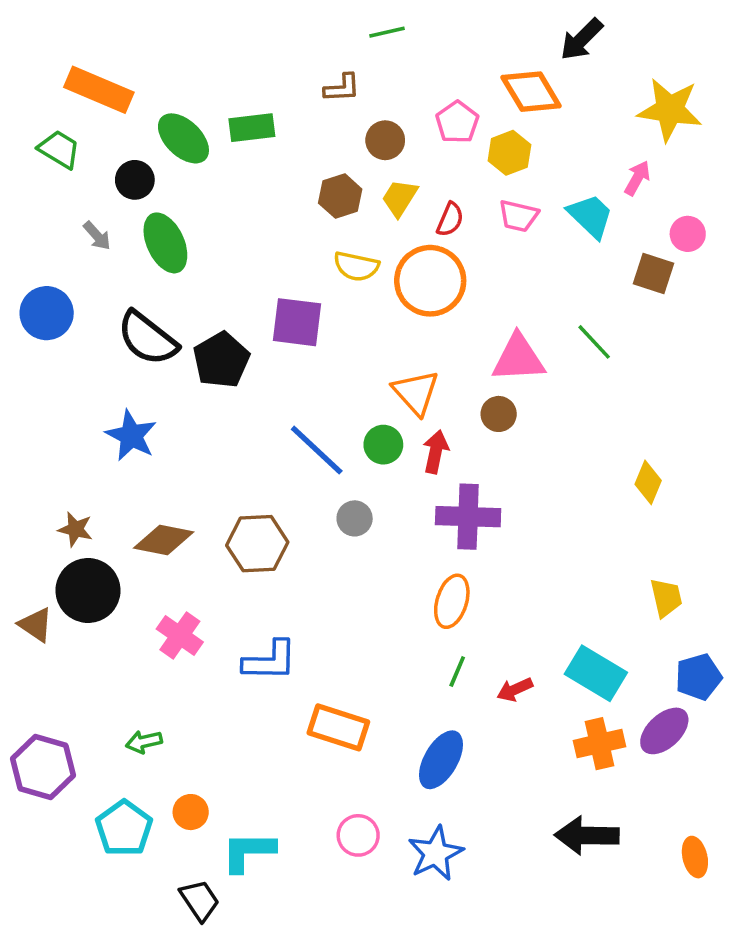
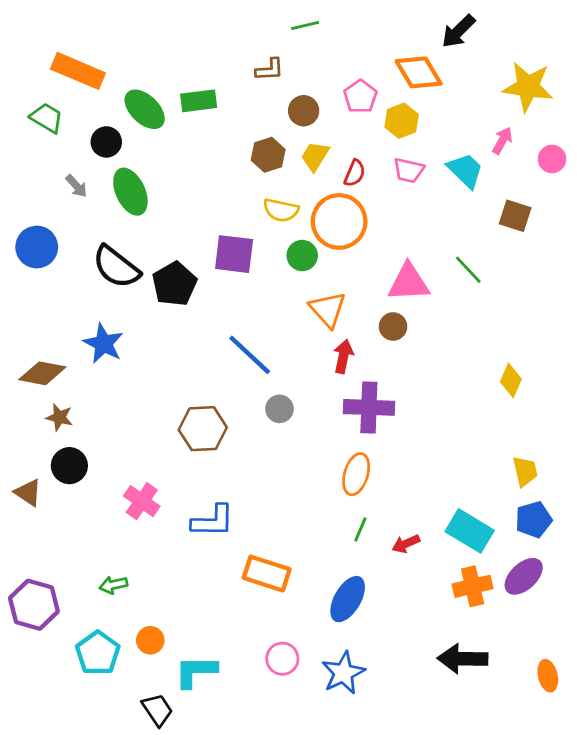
pink circle: (688, 234) -> (552, 159), moved
green circle: (383, 445) -> (302, 256), moved
brown diamond: (164, 540) -> (42, 373), moved
black circle: (88, 590) -> (69, 466), size x0.7
blue pentagon: (699, 677) -> (534, 520), moved

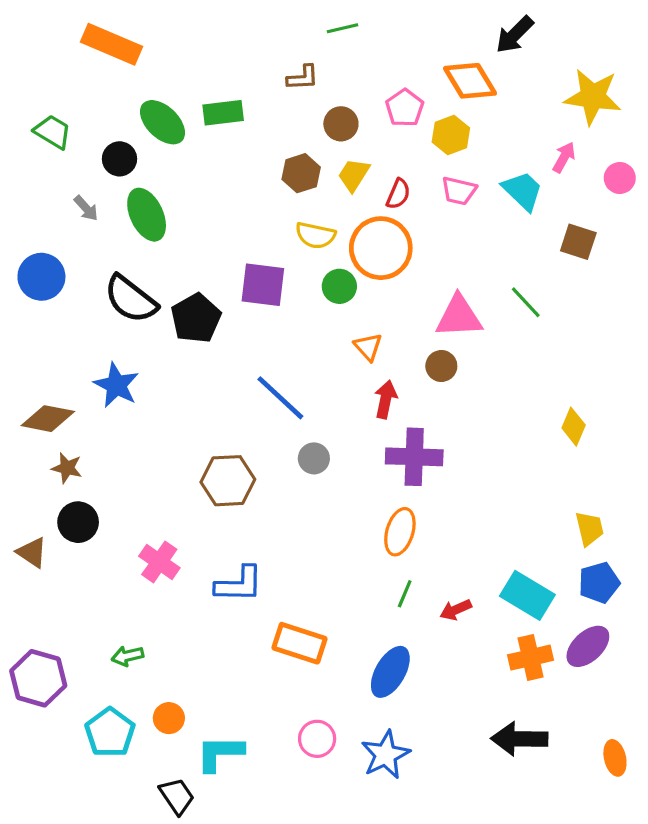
orange rectangle: (78, 71) -> (112, 44), moved
orange triangle: (328, 309) -> (368, 347), size x0.7

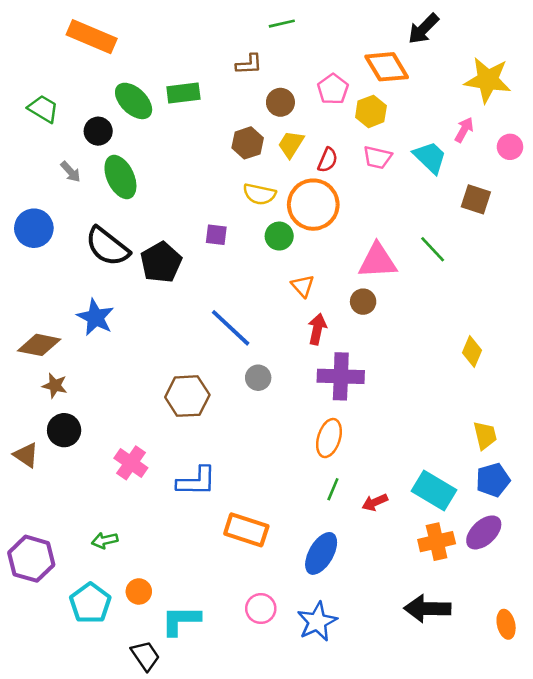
purple square: (263, 285) -> (216, 235), size x0.6

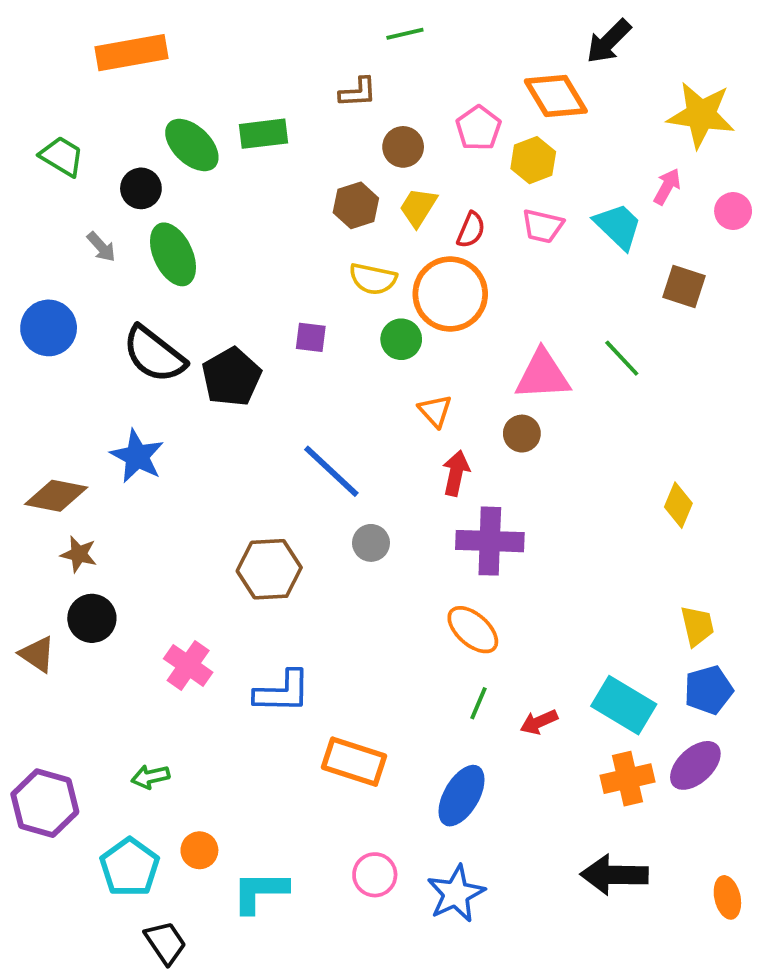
orange rectangle: (92, 37) -> (132, 53), turned -33
orange ellipse: (329, 438) -> (473, 630), turned -66
black trapezoid: (145, 656) -> (165, 943), moved

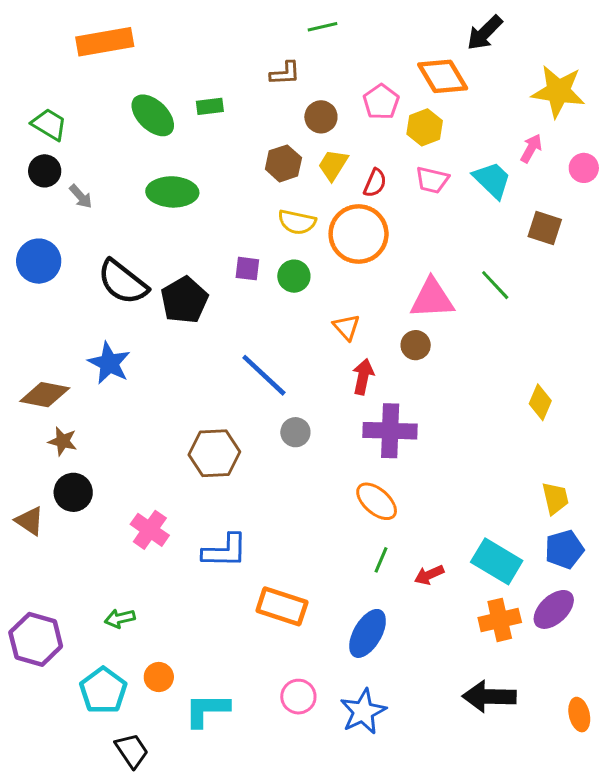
green rectangle: (264, 134) -> (210, 106), size x0.7
black circle: (141, 188) -> (45, 171), moved
green ellipse: (173, 254) -> (172, 192), moved, turned -63
green circle: (401, 339) -> (294, 276), moved

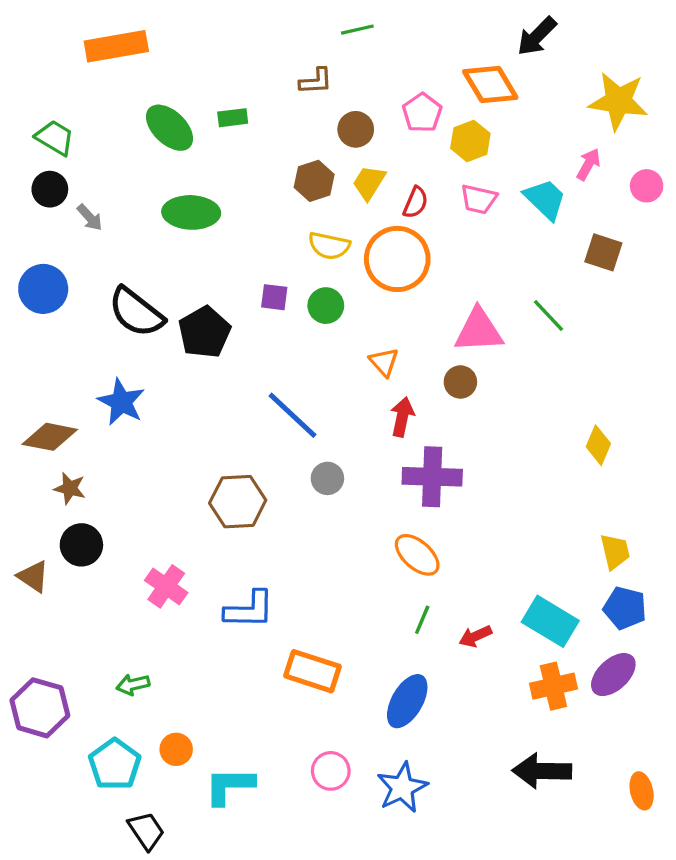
blue pentagon: (564, 549) -> (625, 608), turned 30

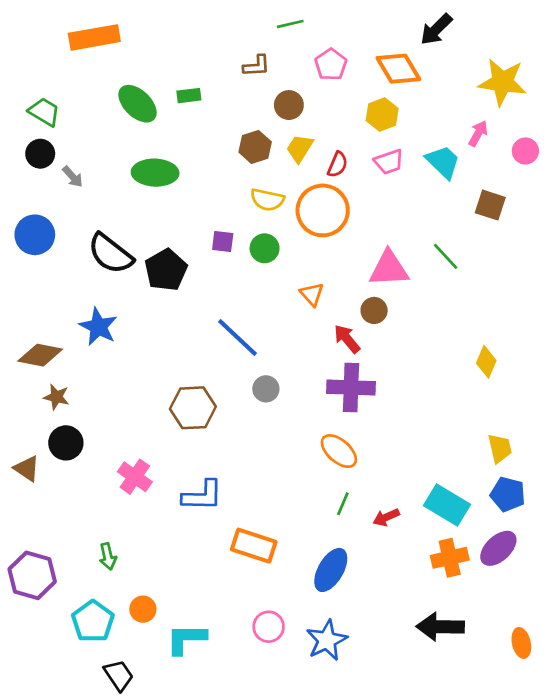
pink pentagon: (422, 113) -> (331, 64), moved
pink trapezoid: (479, 199) -> (389, 162), turned -32
red arrow: (402, 417) -> (347, 339), moved, turned -52
green arrow: (133, 685) -> (108, 556), turned -90

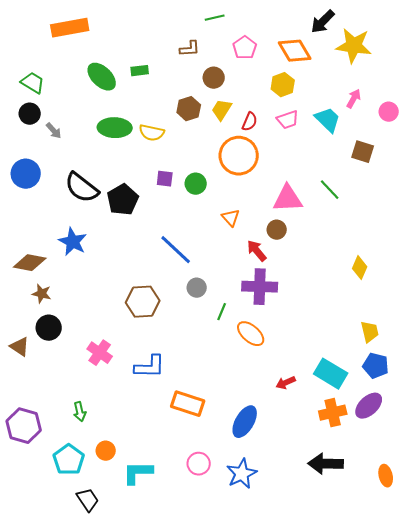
yellow star: (502, 82) -> (354, 46), moved
yellow semicircle: (267, 200) -> (152, 133), moved
green line: (343, 504) -> (222, 312), moved

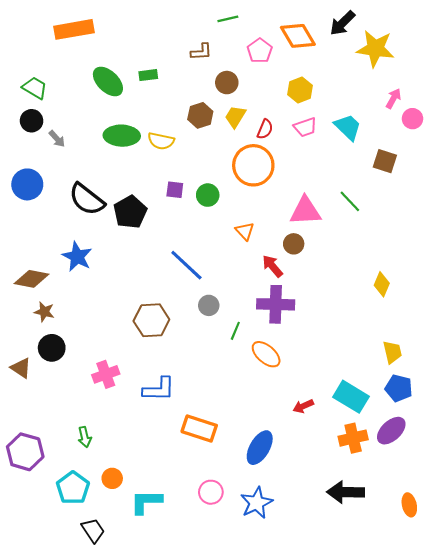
orange diamond: (295, 51) -> (298, 36), moved
pink arrow: (354, 99) -> (393, 98), moved
pink cross: (100, 353) -> (106, 374), turned 35

